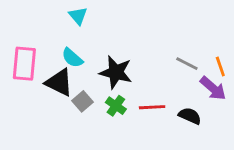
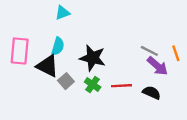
cyan triangle: (78, 16) -> (62, 13), turned 49
cyan semicircle: (72, 58) -> (58, 46), turned -114
purple arrow: (213, 88) -> (157, 66), moved

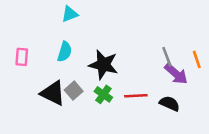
pink rectangle: (20, 51) -> (22, 57), size x0.6
gray line: (149, 51) -> (167, 57), turned 42
black triangle: (47, 66) -> (53, 93), moved

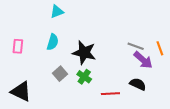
gray line: (167, 57) -> (136, 46), turned -49
black triangle: (53, 93) -> (21, 91), moved
red line: (136, 96) -> (110, 94), moved

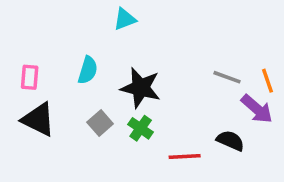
cyan triangle: (57, 12) -> (125, 19), moved
purple arrow: (143, 60) -> (257, 109), moved
black triangle: (21, 91) -> (38, 119), moved

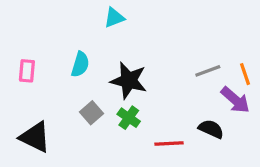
gray line: (227, 77) -> (208, 71), turned -40
black triangle: (38, 119) -> (35, 137), moved

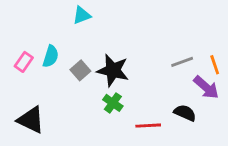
cyan triangle: (114, 18) -> (82, 15), moved
cyan semicircle: (80, 64) -> (51, 56), moved
pink rectangle: (27, 71) -> (24, 62), turned 30
gray square: (92, 113) -> (80, 70), moved

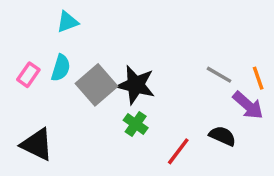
cyan triangle: (82, 15) -> (68, 22), moved
gray line: (182, 62) -> (219, 75), turned 50
gray square: (80, 70) -> (96, 85), size x1.6
red line: (148, 126) -> (178, 151), turned -50

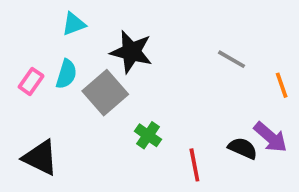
gray line: (219, 75) -> (232, 59), moved
black star: (136, 85) -> (131, 52), moved
purple arrow: (248, 105) -> (270, 137), moved
red line: (178, 151) -> (194, 165), turned -48

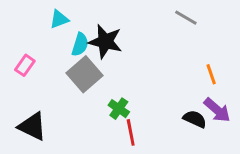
gray line: (232, 59) -> (186, 18), moved
cyan semicircle: (66, 74) -> (80, 44), moved
orange line: (282, 85) -> (211, 74), moved
red line: (194, 165) -> (131, 132), moved

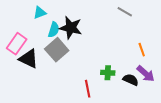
pink rectangle: (25, 65) -> (17, 44), size x1.5
green cross: (119, 109) -> (108, 73), moved, turned -32
black triangle: (32, 126) -> (29, 59), moved

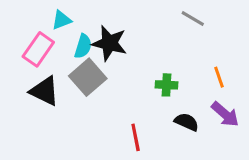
pink rectangle: (17, 44) -> (38, 49), moved
green cross: (108, 73) -> (166, 85), moved
black semicircle: (131, 80) -> (187, 122), moved

